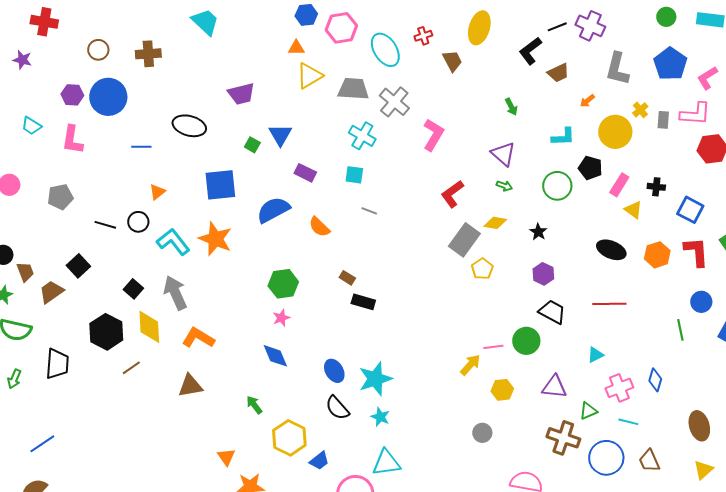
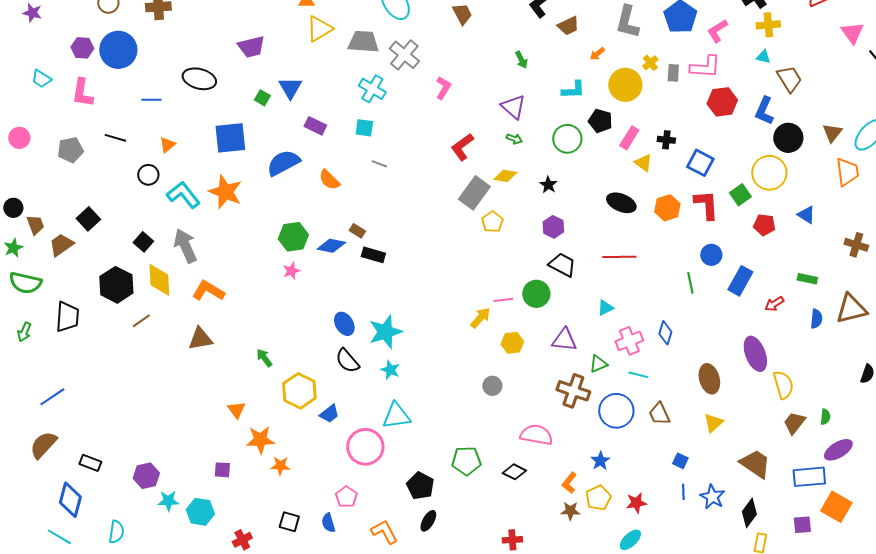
pink L-shape: (433, 135) -> (443, 88), size x0.7
black line: (105, 225) -> (115, 138), moved
blue diamond: (275, 356) -> (331, 246), moved, turned -56

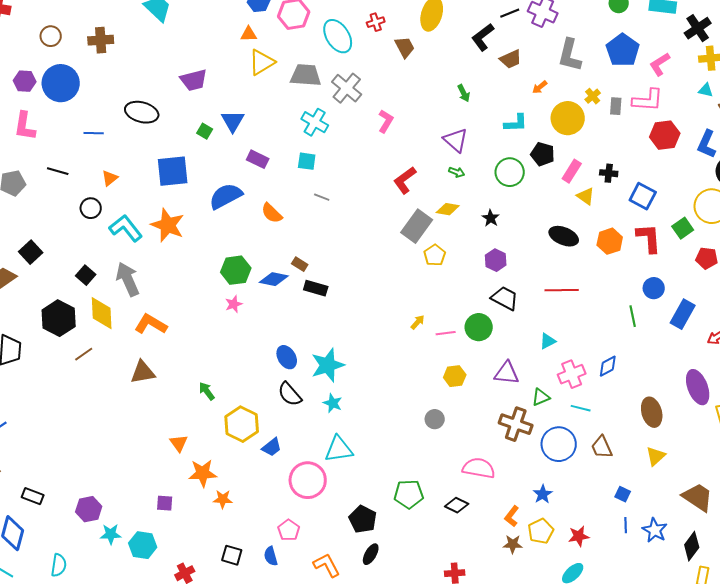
yellow arrow: (480, 318) -> (418, 322), moved, size x0.7
blue diamond: (665, 333) -> (608, 366), turned 45

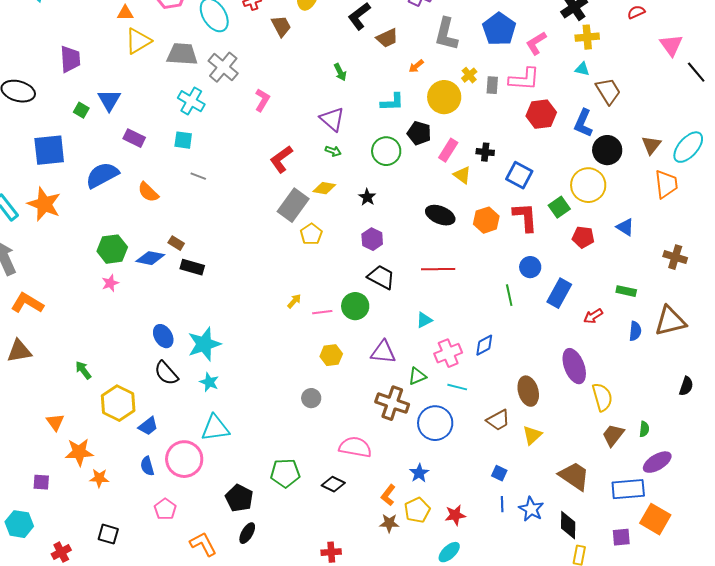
purple trapezoid: (194, 80) -> (70, 59), turned -80
brown trapezoid: (602, 447) -> (498, 420), moved, turned -95
black diamond: (692, 546) -> (568, 525), turned -36
blue semicircle: (271, 556) -> (147, 466), moved

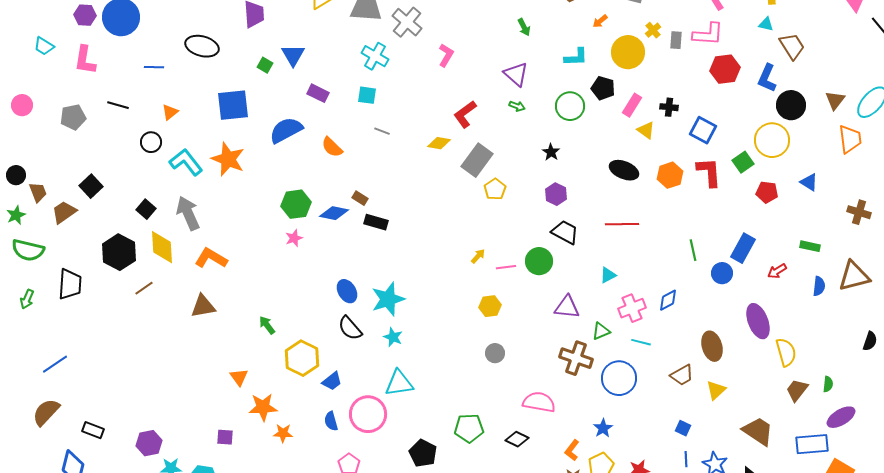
yellow diamond: (324, 188) -> (439, 143), moved
blue circle: (530, 267) -> (722, 273), moved
yellow hexagon: (331, 355) -> (490, 306), moved

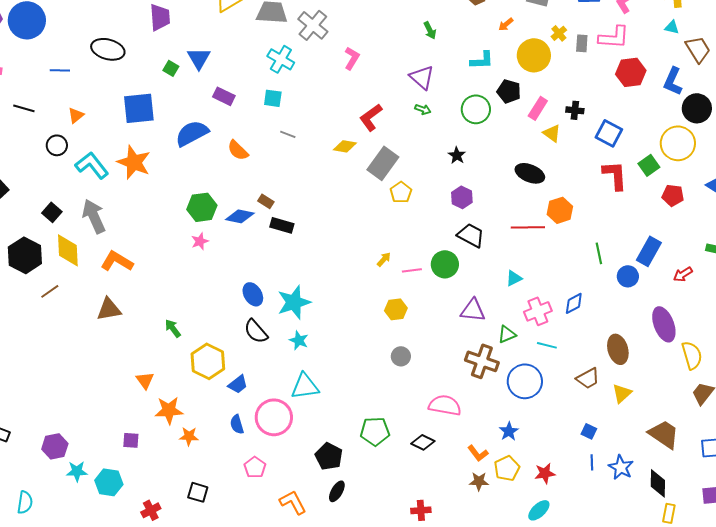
orange hexagon: (670, 175) -> (560, 210), moved
orange L-shape: (572, 450) -> (478, 453), turned -75

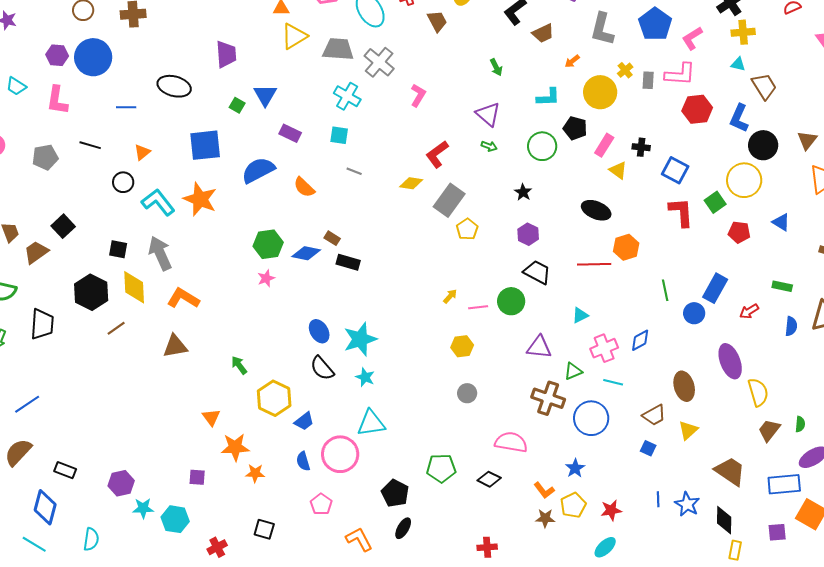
black square: (52, 212) -> (118, 249), turned -30
blue square: (589, 431) -> (648, 448), moved

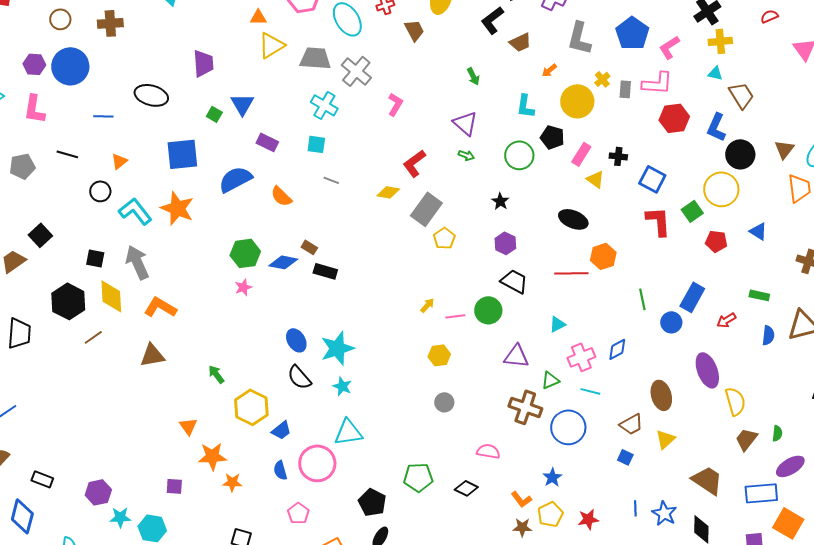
cyan L-shape: (548, 97) -> (525, 106), turned 100
pink semicircle: (511, 442) -> (488, 451), size x0.7

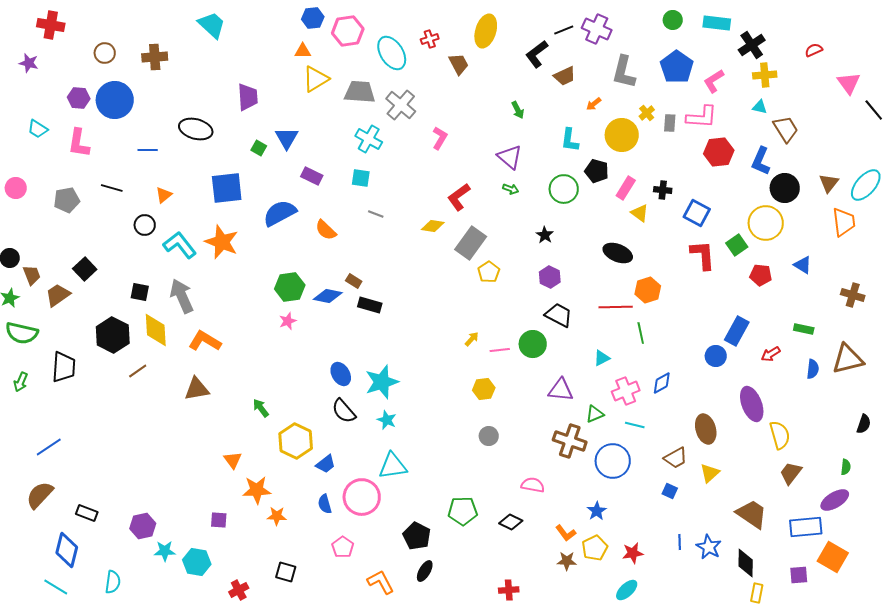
green line: (642, 299) -> (641, 333), moved
green semicircle: (777, 433) -> (846, 467), moved

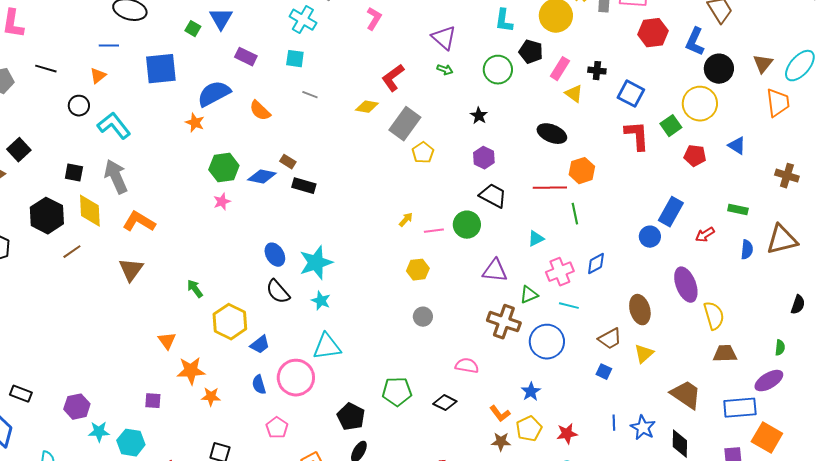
blue line: (148, 150) -> (109, 46), moved
orange star: (222, 242) -> (195, 123), moved, size x0.6
brown triangle: (197, 389) -> (131, 270), turned -44
brown trapezoid: (791, 473) -> (725, 354), turned 50

